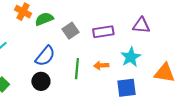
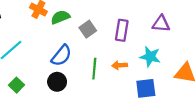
purple rectangle: (103, 32) -> (122, 30), turned -72
cyan star: (131, 57) -> (150, 57), turned -30

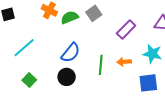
gray square: (88, 29) -> (94, 13), moved
purple rectangle: (122, 30) -> (126, 29), turned 36

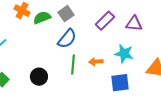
purple rectangle: (126, 29) -> (105, 21), moved
blue semicircle: (71, 53) -> (67, 39), moved

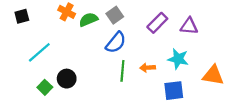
black circle: (39, 77) -> (67, 79), moved

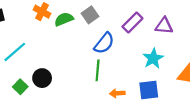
blue semicircle: (116, 43) -> (104, 43), moved
cyan star: (178, 59) -> (153, 58), turned 30
orange arrow: (148, 68) -> (117, 93), moved

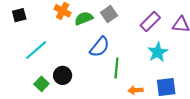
blue semicircle: (104, 43) -> (100, 47), moved
cyan star: (153, 58) -> (158, 52), moved

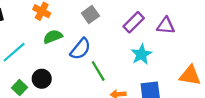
green semicircle: (84, 18) -> (53, 37), moved
green line: (116, 68) -> (98, 71), turned -36

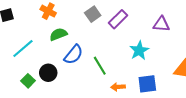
purple rectangle: (134, 22) -> (118, 19), moved
blue semicircle: (80, 49) -> (73, 55), moved

